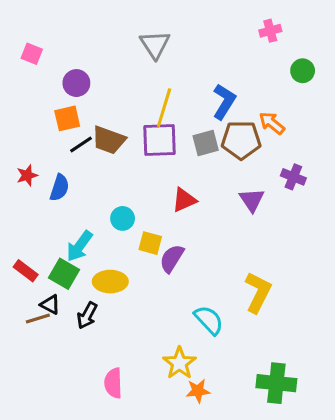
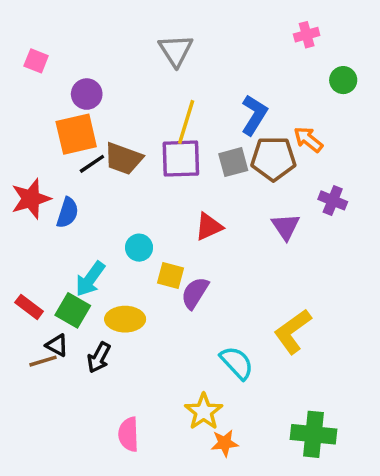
orange square: (67, 118) -> (76, 134), size x1.4
red star: (27, 175) -> (31, 199), size x1.6
yellow L-shape: (258, 292) -> (293, 331), turned -153

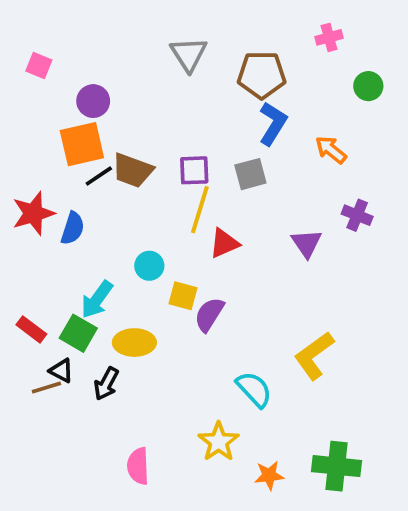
yellow line: (186, 122) -> (200, 210), moved
purple square: (181, 159) -> (194, 170), size x0.7
brown pentagon: (273, 159) -> (262, 75), moved
orange star: (225, 443) -> (269, 475), moved

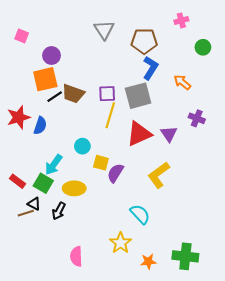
gray square: (250, 174) -> (138, 96), size x1.5
red triangle: (224, 243) -> (139, 134), moved, size x1.5
yellow L-shape: (314, 356) -> (159, 175), moved

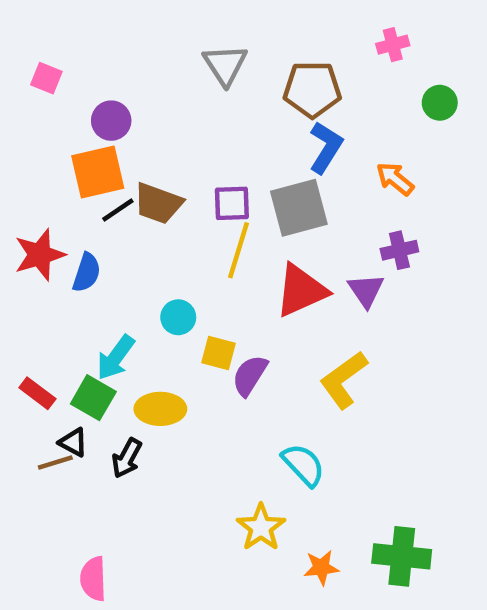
purple cross: (197, 118) -> (399, 250), moved, turned -35
pink semicircle: (76, 256) -> (93, 579), moved

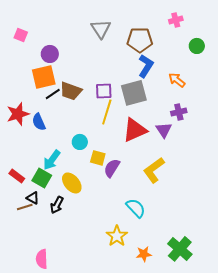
blue semicircle: (87, 273) -> (39, 122), turned 138
yellow ellipse: (160, 409) -> (72, 183), turned 50
green cross: (402, 556) -> (180, 249), turned 35

